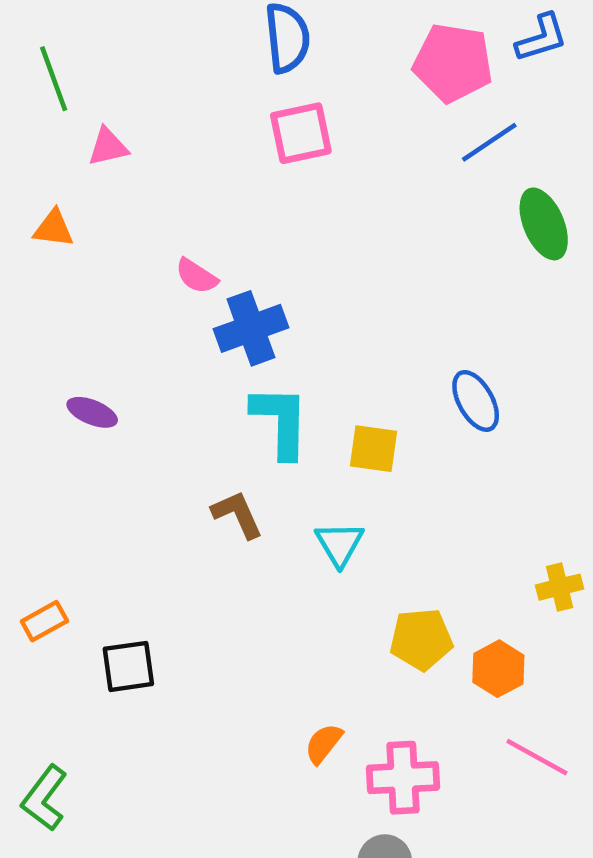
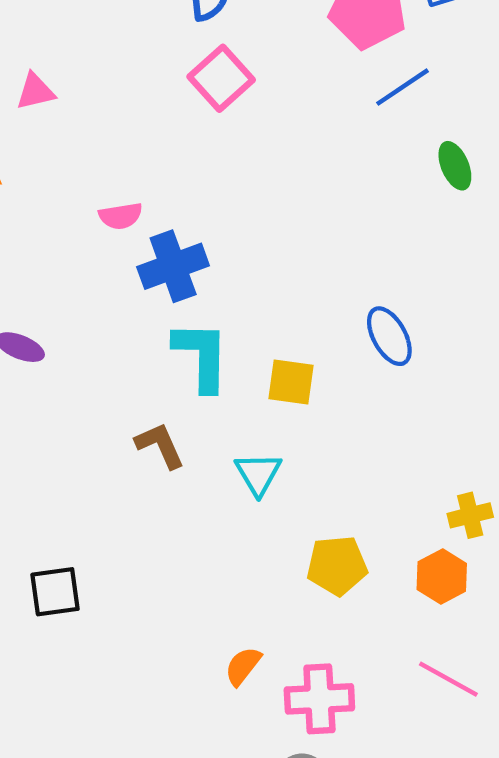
pink square: (301, 133) -> (221, 78), turned -30
green ellipse: (544, 224) -> (455, 166), size x0.7
pink semicircle: (196, 276) -> (121, 216), turned -42
orange hexagon: (498, 669) -> (442, 577), moved

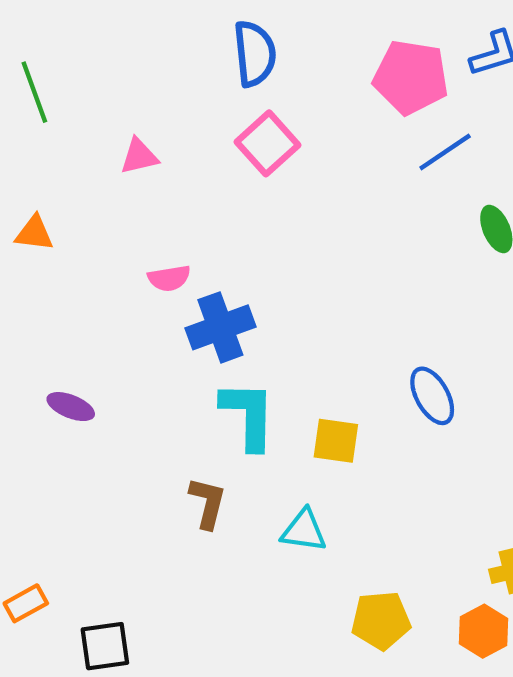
pink triangle: (35, 91) -> (139, 156), moved
brown L-shape: (160, 445) -> (208, 503), turned 38
cyan triangle: (258, 474) -> (304, 531), turned -51

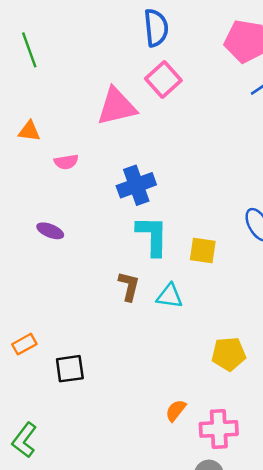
pink triangle: (139, 156) -> (117, 107), moved, size x1.8
pink semicircle: (169, 278) -> (66, 162), moved
cyan triangle: (304, 531) -> (170, 296), moved

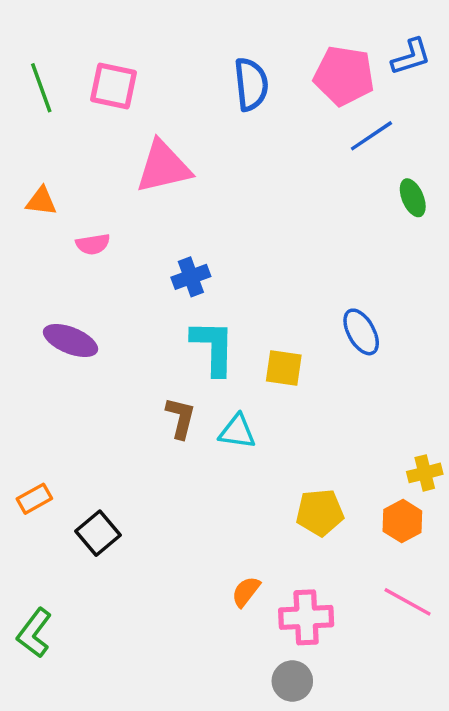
blue semicircle: (156, 28) -> (251, 84), moved
pink square: (163, 79) -> (113, 86), moved, turned -36
blue cross: (136, 185) -> (191, 277), size x0.7
purple ellipse: (50, 231) -> (71, 341), size x1.4
black square: (70, 369) -> (98, 533), turned -32

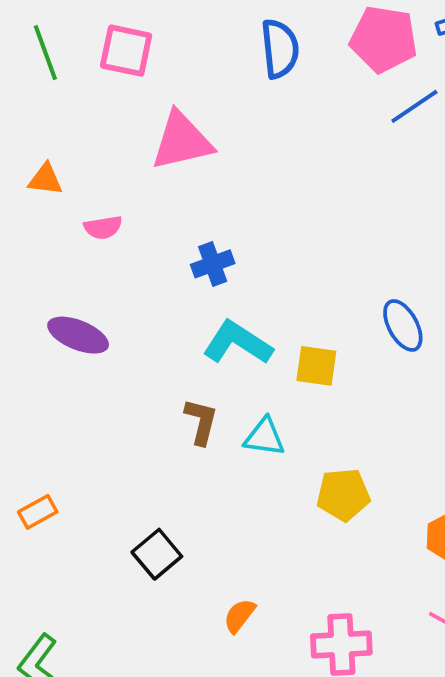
cyan L-shape: (213, 347) -> (238, 343), turned -58
yellow pentagon: (320, 512) -> (343, 495), moved
black square: (98, 533) -> (157, 554), moved
orange semicircle: (246, 592) -> (239, 616), moved

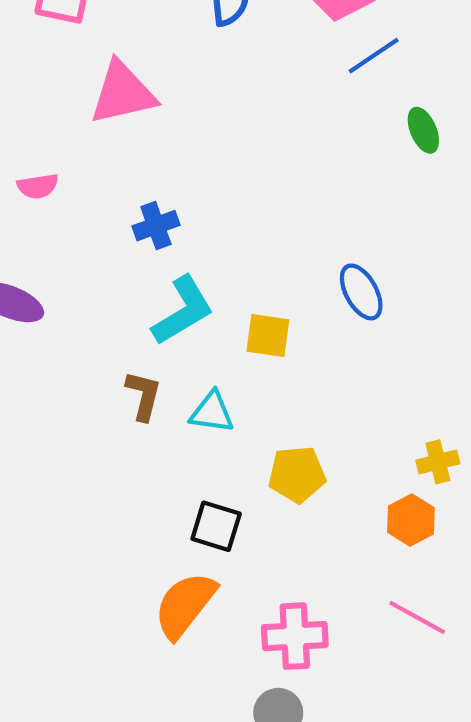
cyan L-shape: (238, 343) -> (183, 311), turned 116
black square: (157, 554) -> (216, 526), moved, turned -33
orange semicircle: (239, 616) -> (185, 605), size x1.8

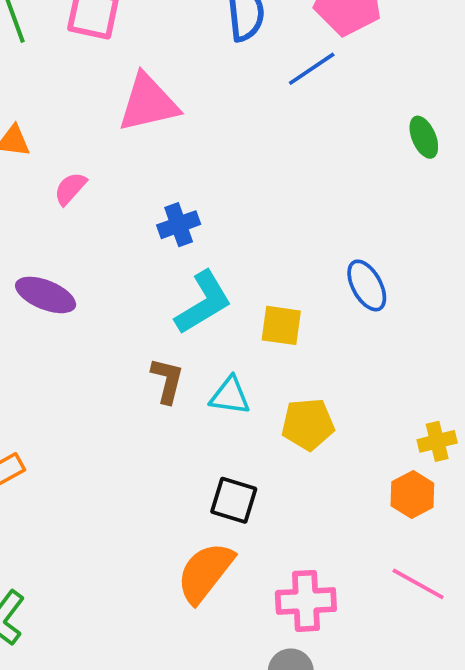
blue line: (374, 56) -> (312, 69), moved
pink semicircle: (38, 186) -> (70, 189), turned 141
yellow pentagon: (297, 474) -> (308, 424), moved

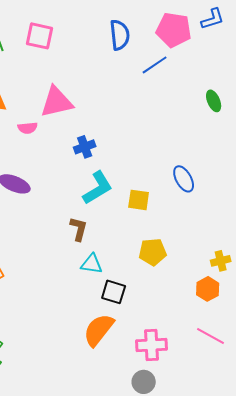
pink triangle: (148, 103) -> (57, 102), moved
pink semicircle: (70, 189) -> (28, 128), turned -138
cyan triangle: (230, 396) -> (92, 264), moved

